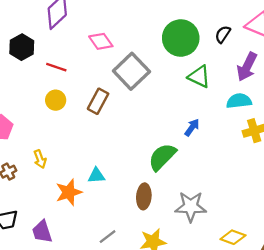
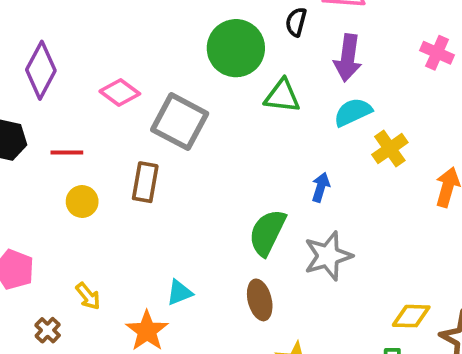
blue arrow: (192, 127) -> (321, 187), moved
gray star: (191, 207) -> (328, 256), moved

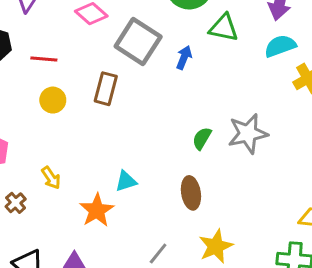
blue arrow: (321, 187) -> (184, 58), moved
green semicircle: (267, 233) -> (202, 138), size x0.6
gray star: (328, 256) -> (248, 133), moved

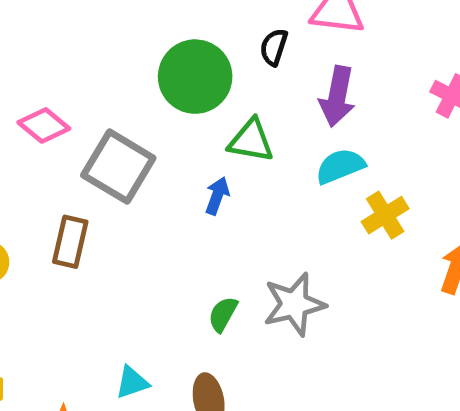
blue arrow: (184, 58) -> (217, 196), moved
cyan triangle: (126, 181) -> (132, 382), moved

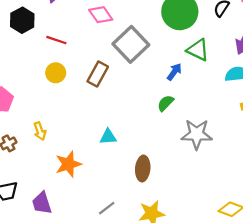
green semicircle: (223, 314) -> (166, 103), moved
cyan triangle: (132, 382) -> (108, 137), moved

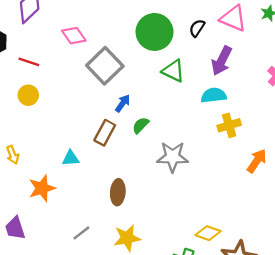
blue arrow: (174, 72) -> (123, 103), moved
brown rectangle: (98, 74) -> (105, 133), moved
cyan triangle: (108, 137) -> (71, 158), moved

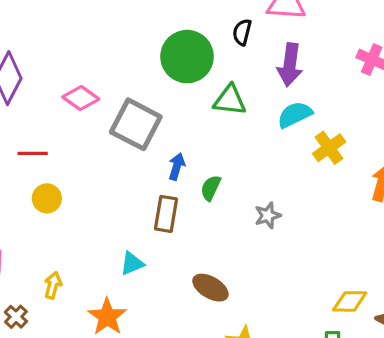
yellow arrow: (13, 155) -> (53, 285), turned -126
gray star: (173, 157) -> (268, 215), size x0.6
brown ellipse: (118, 192) -> (210, 288), turned -45

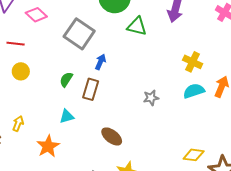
pink diamond: (81, 98) -> (36, 15), moved
cyan semicircle: (295, 115) -> (194, 91), moved
yellow cross: (329, 148) -> (193, 62), turned -36
green semicircle: (211, 188) -> (66, 79), moved

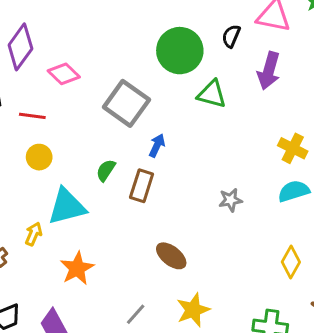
cyan triangle: (67, 116) -> (67, 207), moved, size x1.8
yellow diamond: (194, 155) -> (291, 262), moved, turned -70

